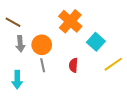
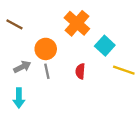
gray arrow: (20, 44) -> (22, 67), moved, turned -112
yellow line: (113, 64) -> (124, 70), turned 54
cyan arrow: (17, 80) -> (19, 98), moved

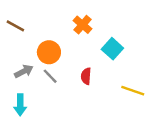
orange cross: (77, 23) -> (82, 25), size x0.7
yellow line: (124, 70) -> (133, 91), moved
gray line: (47, 71) -> (50, 76), turned -32

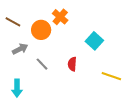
orange cross: (82, 25) -> (60, 17), moved
orange circle: (49, 52) -> (41, 30), moved
gray arrow: (24, 71) -> (20, 49), moved

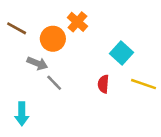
gray arrow: (20, 49) -> (37, 63), moved, turned 49
red semicircle: (72, 64) -> (103, 84), moved
yellow line: (111, 76) -> (144, 84), moved

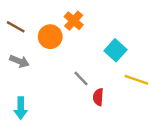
gray arrow: (37, 63) -> (19, 61), moved
gray line: (54, 83) -> (81, 79), moved
red semicircle: (103, 84) -> (98, 97), moved

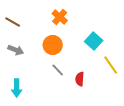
orange circle: (50, 37) -> (53, 45), moved
gray line: (81, 79) -> (58, 70), moved
yellow line: (136, 80) -> (111, 65), turned 36

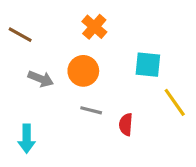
cyan square: (94, 41) -> (148, 65), turned -36
gray arrow: (16, 50) -> (41, 79), moved
gray line: (58, 70) -> (91, 110), turned -32

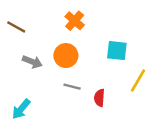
yellow line: (175, 102) -> (138, 80), turned 65
cyan arrow: (27, 139) -> (21, 109), turned 40

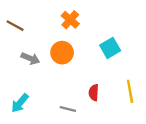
cyan square: (117, 51) -> (110, 48), turned -36
yellow line: (138, 80) -> (130, 91), moved, turned -40
gray line: (72, 87) -> (68, 109), moved

